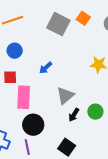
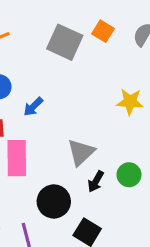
blue arrow: (46, 68) -> (33, 107), moved
black circle: (33, 125) -> (54, 201), moved

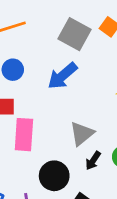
blue arrow: (33, 107) -> (62, 76), moved, size x1.6

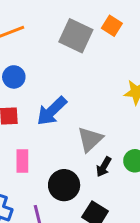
blue arrow: (62, 76) -> (52, 111), moved
pink rectangle: (24, 135) -> (22, 161), moved, size x0.7

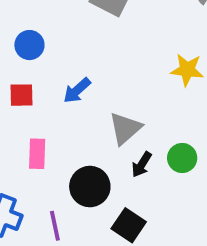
blue arrow: (52, 111) -> (77, 90), size x0.7

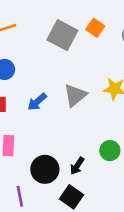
gray triangle: (125, 128) -> (75, 95), moved
black arrow: (142, 164) -> (77, 166), moved

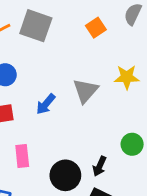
orange square: (95, 28) -> (96, 28), moved, turned 30
gray square: (62, 35) -> (36, 26), moved

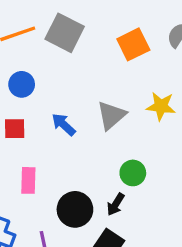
orange square: (96, 28) -> (133, 44), size x1.4
blue arrow: (46, 104) -> (64, 125), turned 85
green circle: (132, 144) -> (133, 173), moved

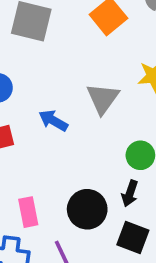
pink rectangle: (28, 180) -> (28, 212), moved

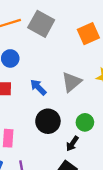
black circle: (87, 209) -> (48, 121), moved

